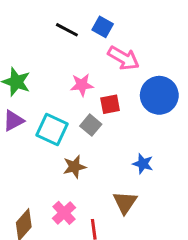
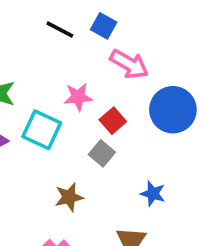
red square: (110, 104) -> (113, 121), turned -30
gray square: (91, 125) -> (102, 153), moved
cyan square: (52, 130) -> (42, 130), moved

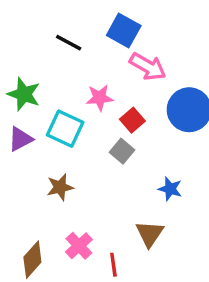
blue square: (104, 26) -> (124, 31), size x1.4
black line: (60, 29) -> (69, 43), moved
brown star: (69, 197) -> (60, 187), moved

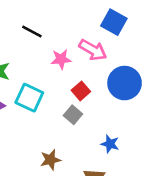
blue square: (124, 31) -> (114, 22), moved
pink star: (100, 98) -> (61, 59), moved
brown star: (60, 187) -> (50, 160), moved

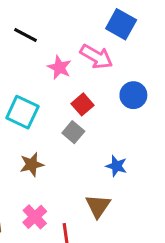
pink star: (61, 59) -> (59, 67), turned 30
blue circle: (125, 83) -> (133, 95), size x0.7
brown star: (50, 160) -> (32, 164), moved

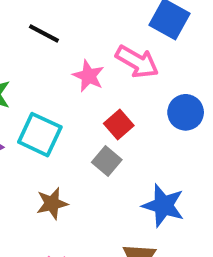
blue star: (116, 166) -> (163, 205), size x1.5

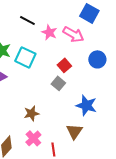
pink star: (88, 76) -> (49, 32), moved
cyan square: (40, 135) -> (25, 57), moved
brown star: (52, 203) -> (31, 113), moved

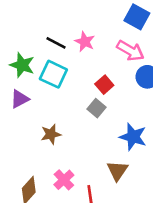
black line: (27, 20) -> (56, 43), moved
pink arrow: (73, 34) -> (130, 51), moved
brown star: (31, 113) -> (51, 134), moved

